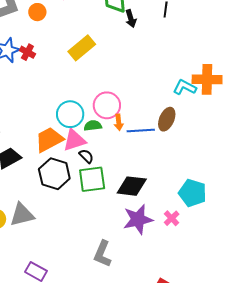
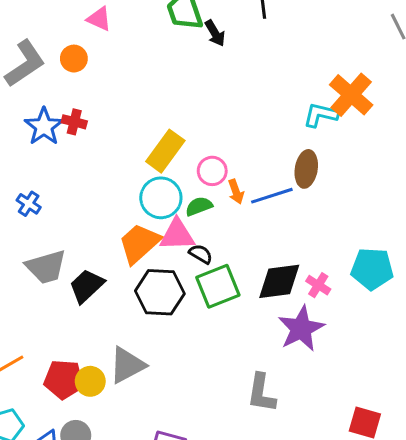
yellow rectangle: (82, 48) -> (165, 151), moved
orange cross: (207, 79) -> (351, 95), turned -36
pink circle: (107, 105) -> (212, 171), size x0.7
pink triangle: (74, 140) -> (177, 235), turned 30
pink cross: (172, 218) -> (318, 285), moved

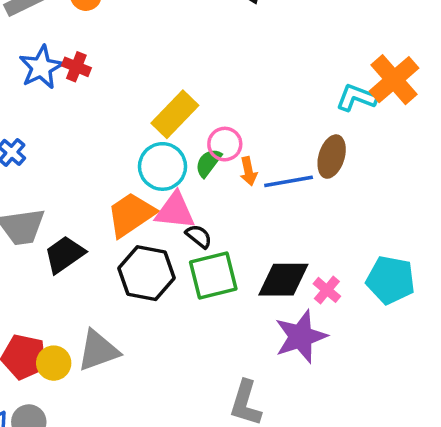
green semicircle: (199, 206) -> (208, 163), moved, turned -40

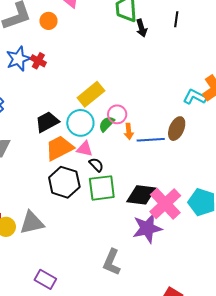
pink triangle: (175, 211) -> (85, 149), size x0.7
black trapezoid: (65, 254) -> (47, 122), moved
pink cross: (327, 290) -> (165, 204), size x2.0

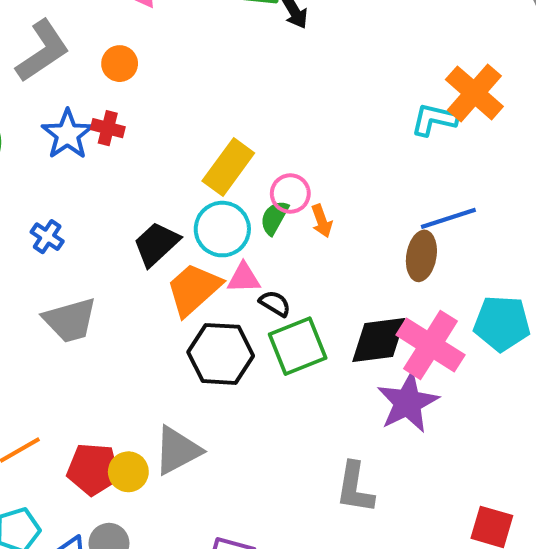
orange circle: (48, 21) -> (120, 64), moved
brown ellipse: (177, 129) -> (421, 256), moved
blue line: (151, 140) -> (448, 218), moved

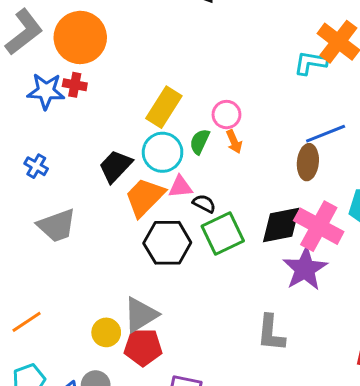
orange circle: (120, 64) -> (80, 37), size x2.0
blue star: (67, 134) -> (46, 91), turned -30
pink circle: (290, 194) -> (226, 115), moved
red pentagon: (93, 469) -> (143, 347), moved

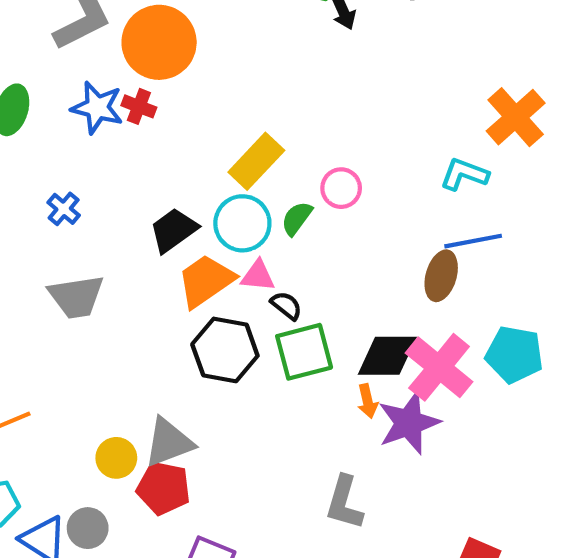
cyan L-shape: (311, 63) -> (464, 174), moved
orange arrow: (234, 142) -> (368, 401), moved

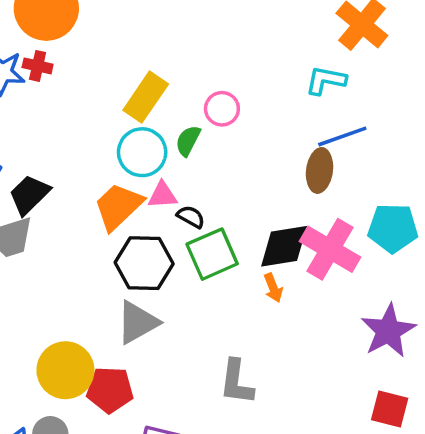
black trapezoid: (174, 230) -> (29, 195), moved
purple star: (409, 423) -> (388, 331), moved
gray triangle: (169, 442) -> (137, 322), moved
yellow circle: (116, 458) -> (65, 370), size x1.6
gray L-shape: (344, 503) -> (237, 382), moved

